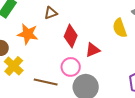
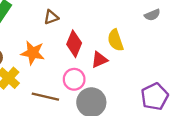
yellow semicircle: (120, 28) -> (116, 40), moved
orange star: (28, 34) -> (33, 53), moved

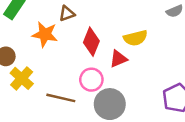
yellow semicircle: (116, 40) -> (135, 38), turned -85
orange star: (33, 53) -> (45, 34), moved

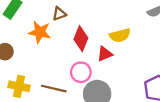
yellow cross: (22, 78) -> (19, 86), moved, turned -30

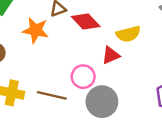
red diamond: (81, 39) -> (86, 21), moved, turned -65

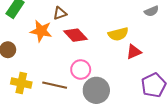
red diamond: (86, 21) -> (75, 35), moved
red triangle: (111, 55) -> (134, 52), moved

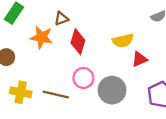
red diamond: (75, 35) -> (78, 42), turned 60
gray circle: (96, 90) -> (112, 90), moved

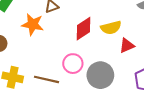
red diamond: (78, 42) -> (83, 29), moved, turned 40

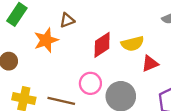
orange star: (33, 24) -> (46, 40), turned -30

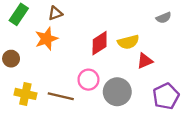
brown triangle: (67, 20) -> (55, 13), moved

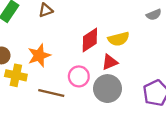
orange star: (46, 39) -> (39, 55), moved
red triangle: (145, 61) -> (110, 62), moved
yellow cross: (25, 94) -> (16, 75), moved

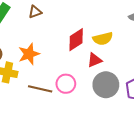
pink circle: (79, 76) -> (66, 84), moved
gray circle: (107, 89) -> (106, 85), moved

